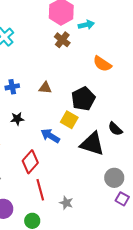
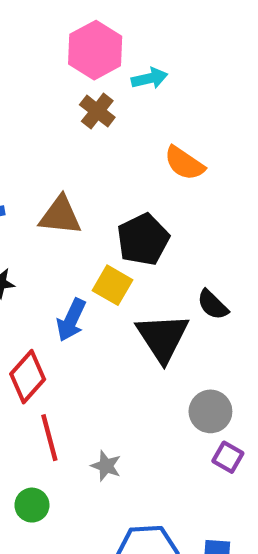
brown triangle: (45, 88) -> (60, 216), size x1.5
blue arrow: (50, 136) -> (71, 320), turned -96
black triangle: (92, 144) -> (163, 337), turned 40

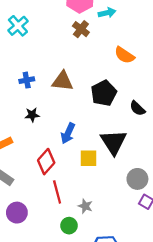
yellow square: (113, 285) -> (89, 158), moved, turned -30
black semicircle: (213, 305) -> (137, 108), moved
green circle: (32, 505) -> (69, 226), moved

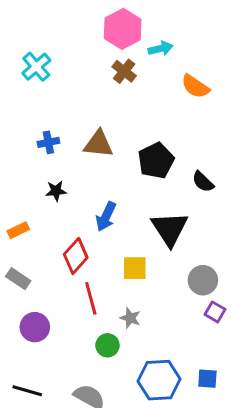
orange semicircle: (124, 55) -> (195, 86), moved
yellow square: (89, 158) -> (135, 268), moved

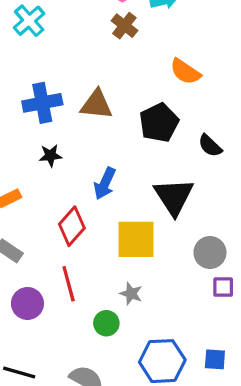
orange semicircle: (195, 86) -> (185, 72), moved
blue cross: (48, 142) -> (42, 103), size x1.6
yellow square: (135, 268) -> (136, 239), size x1.5
red line: (91, 298) -> (69, 284), moved
purple square: (215, 312) -> (223, 287), turned -30

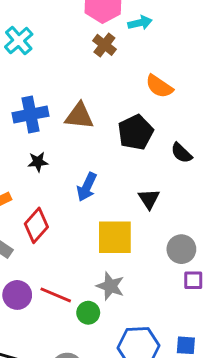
black triangle: (174, 197) -> (149, 199), size x0.6
red diamond: (72, 226) -> (36, 225), moved
red line: (69, 284) -> (56, 295), moved, turned -52
gray star: (131, 294) -> (110, 286), size x1.4

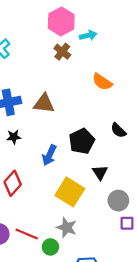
black pentagon: (136, 132) -> (82, 141), moved
black triangle: (149, 199) -> (100, 172), moved
yellow square: (115, 237) -> (70, 192), turned 32

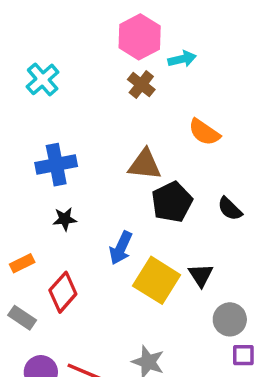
brown triangle: (44, 103) -> (145, 165), moved
black pentagon: (82, 141) -> (172, 202), moved
yellow square: (70, 192) -> (157, 280), moved

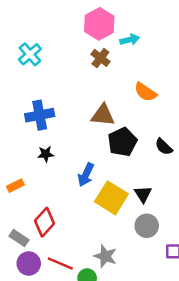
red diamond: (63, 292) -> (45, 222), moved
gray rectangle: (22, 318) -> (19, 238), moved
gray circle: (230, 319) -> (147, 226), moved

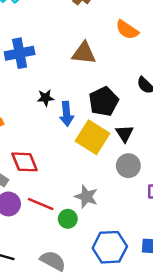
black pentagon: (122, 142) -> (104, 101), moved
black star: (46, 154) -> (46, 98), moved
blue arrow: (86, 175) -> (67, 114), turned -30
red diamond: (45, 222) -> (25, 162), turned -64

